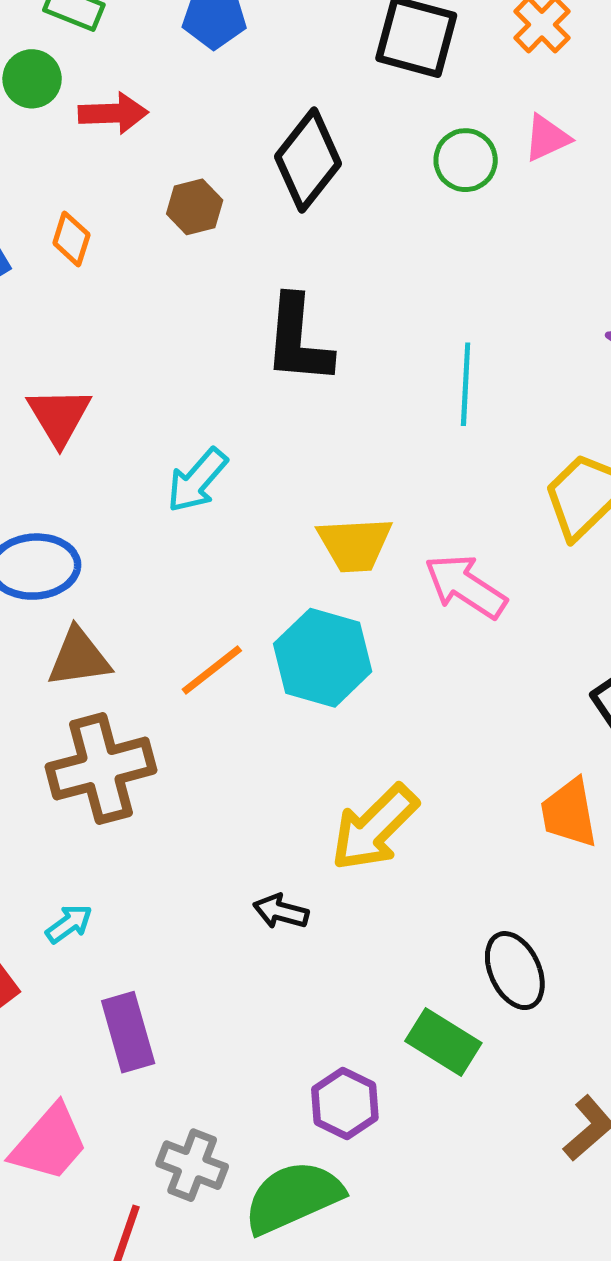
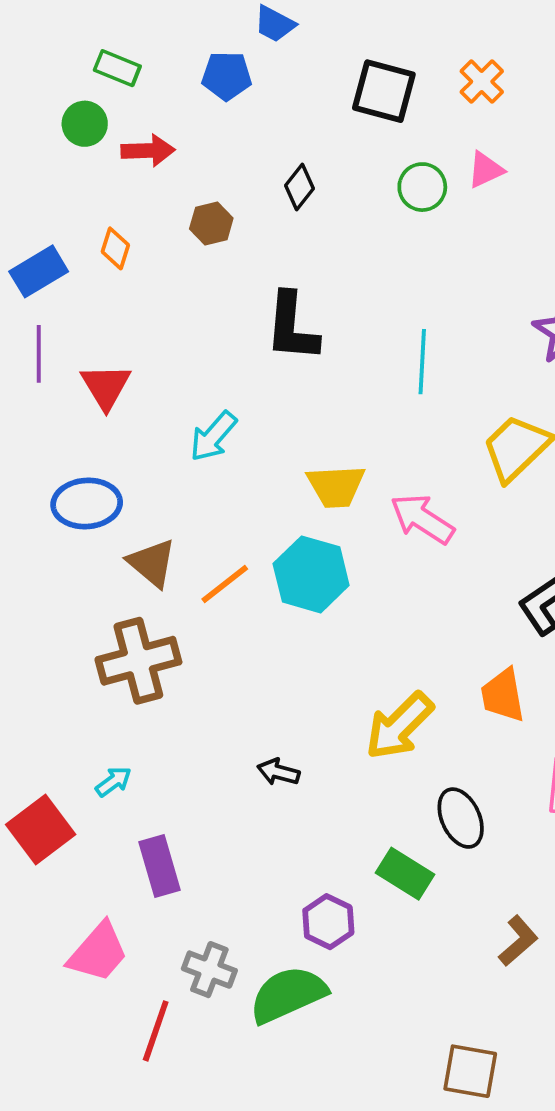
black diamond: (308, 160) -> (300, 187), size x0.6
brown triangle: (79, 658) -> (152, 563), moved, turned 48
yellow arrow: (374, 828) -> (399, 726), moved

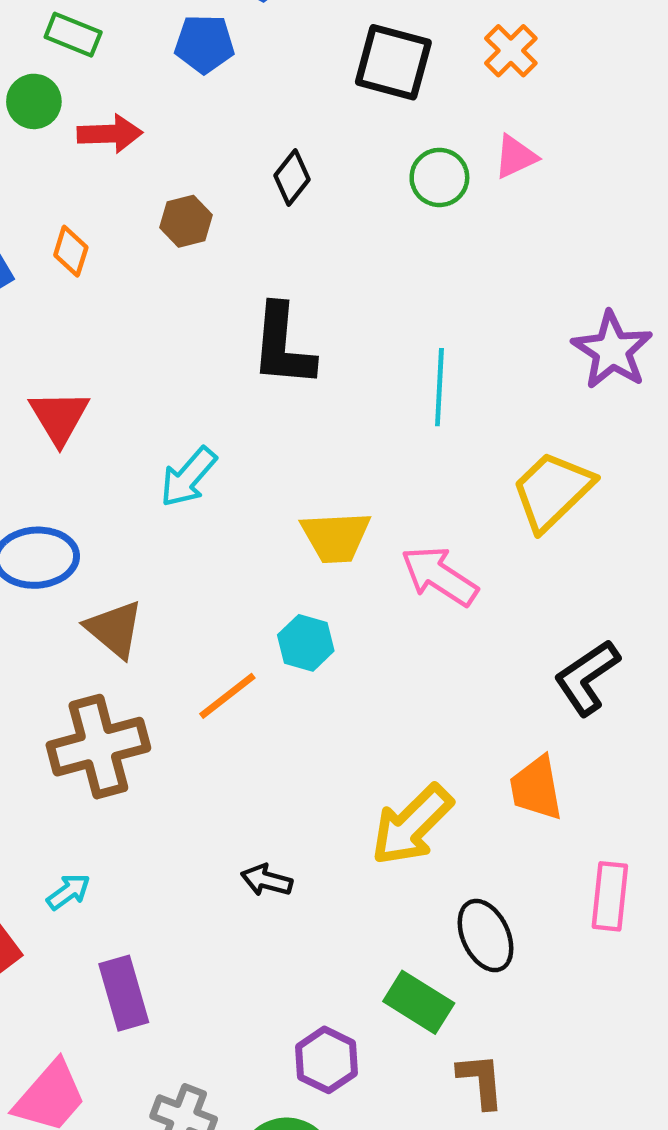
cyan hexagon: (311, 574) -> (306, 643), size x0.6
orange line: (225, 584) -> (227, 696), moved
brown L-shape: (518, 941) -> (481, 1081), moved, turned -54

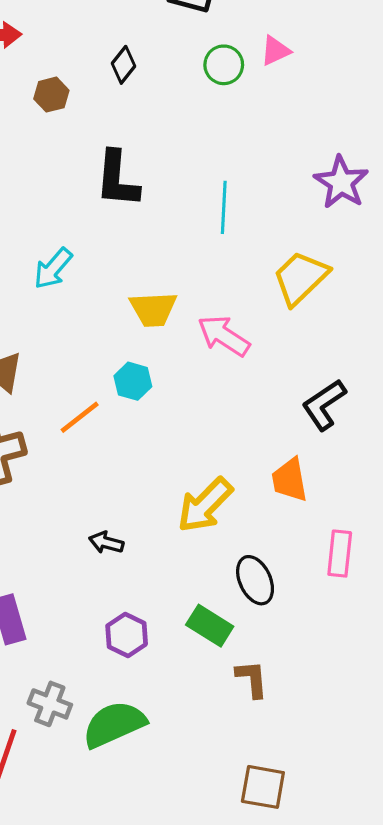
purple hexagon: (327, 1060) -> (127, 635), moved

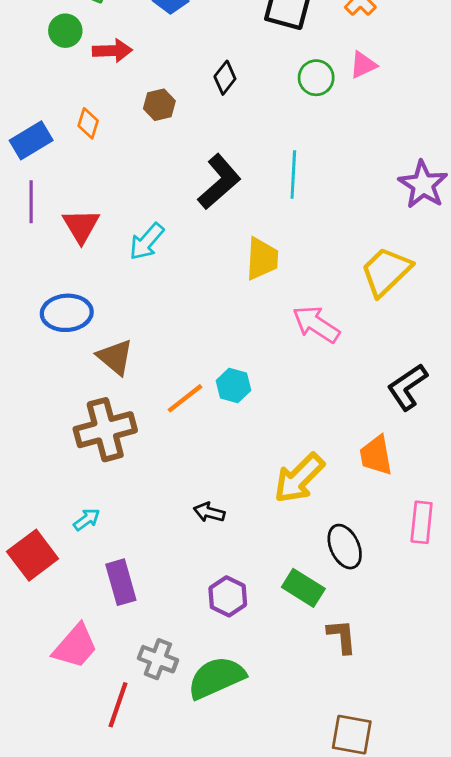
black L-shape: (117, 179) -> (219, 182), turned -136
cyan line: (224, 207) -> (293, 175), moved
cyan arrow: (53, 268) -> (147, 242), moved
yellow trapezoid: (153, 309) -> (262, 259), moved, turned -84
cyan hexagon: (133, 381) -> (233, 386), moved

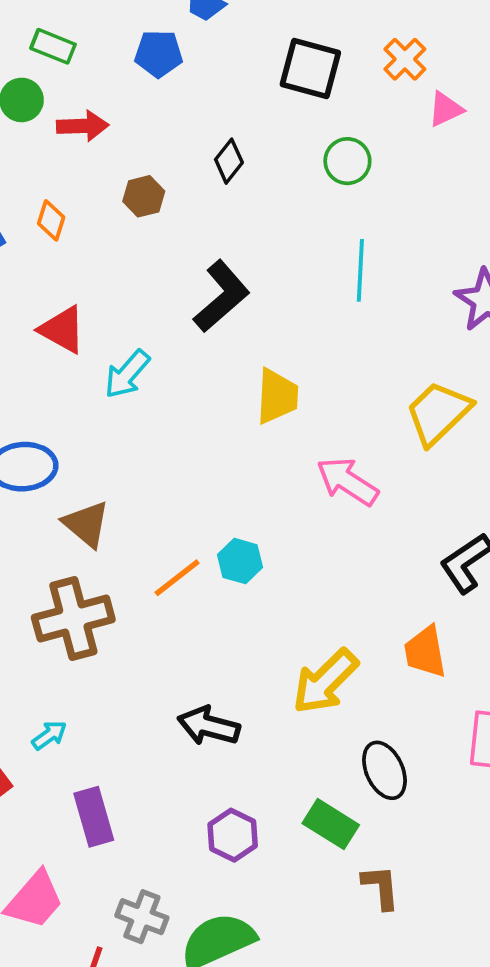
pink triangle: (363, 65) -> (446, 109), moved
cyan line: (293, 175) -> (360, 270), moved
red triangle: (81, 226) -> (62, 330), moved, turned -30
black arrow: (209, 512) -> (209, 726), size x1.5

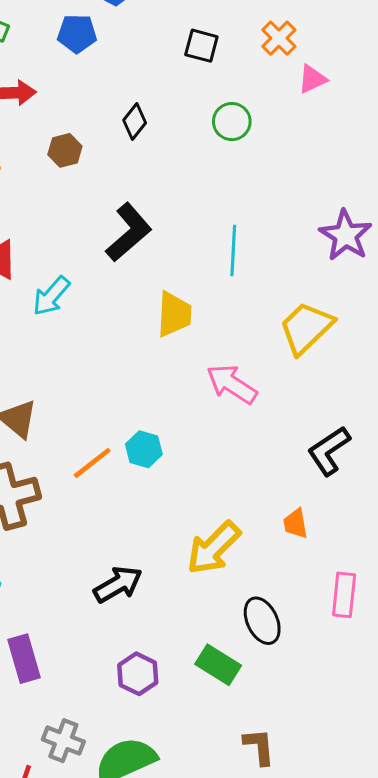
black square: (310, 68) -> (201, 46), size x0.7
cyan line: (360, 270) -> (233, 251), moved
orange trapezoid: (425, 652) -> (296, 524), size x0.7
black arrow: (209, 726) -> (118, 584), turned 135
brown L-shape: (381, 887) -> (259, 747), moved

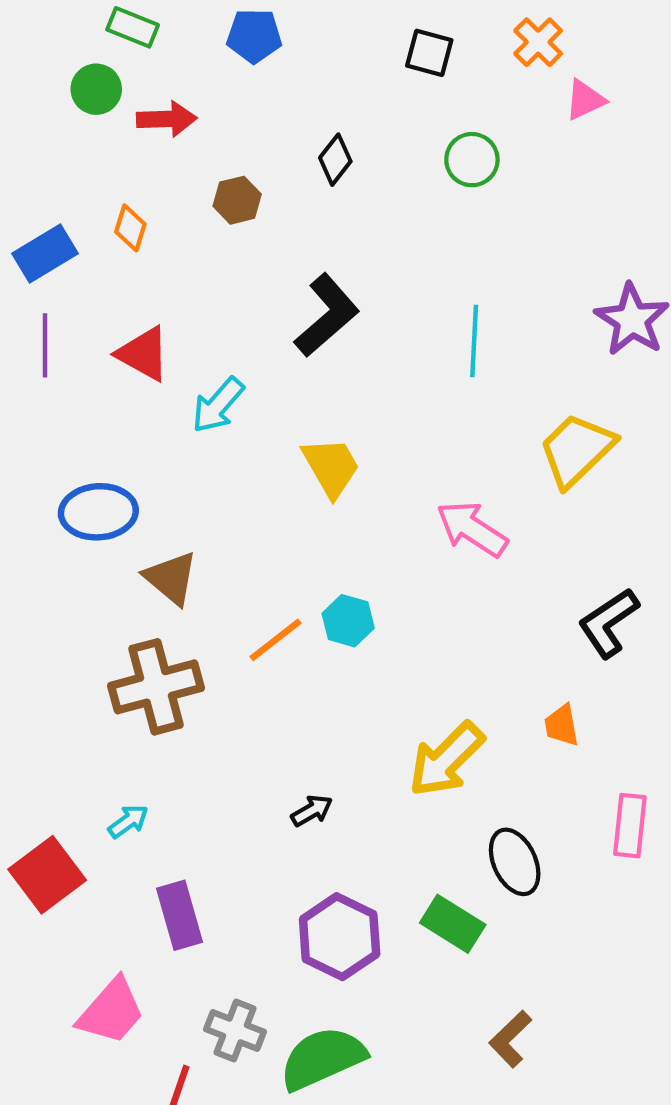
yellow trapezoid: (174, 314) -> (331, 467), moved, turned -33
black arrow: (118, 584) -> (312, 811), size x0.6
purple hexagon: (138, 674) -> (340, 937), size x1.4
brown L-shape: (259, 747) -> (510, 1039), turned -129

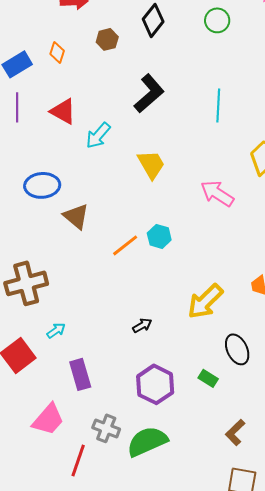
black diamond: (335, 160) -> (153, 20), size x1.4
brown cross: (156, 687) -> (26, 283), moved
green rectangle: (453, 924) -> (208, 378), size x0.7

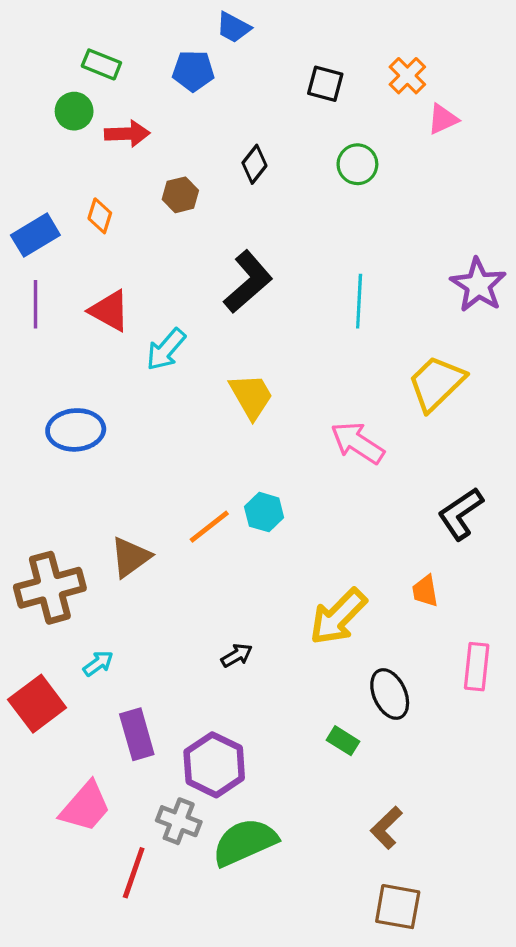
black diamond: (153, 20) -> (254, 164), size x0.7
brown triangle: (76, 216) -> (130, 557), moved, turned 44
purple hexagon: (155, 384) -> (214, 765), moved

